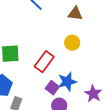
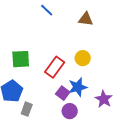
yellow circle: (72, 43) -> (83, 58), moved

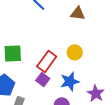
purple square: (63, 93) -> (43, 79), moved

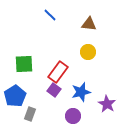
yellow circle: (75, 52) -> (88, 52), moved

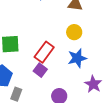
blue star: (81, 92) -> (77, 58), moved

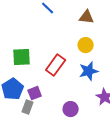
purple square: (40, 70) -> (35, 93), moved, turned 32

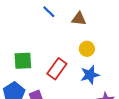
brown triangle: (87, 17) -> (79, 19), moved

